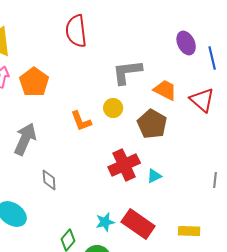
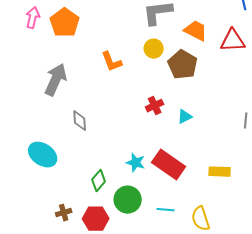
red triangle: (202, 100) -> (233, 41), turned -44
yellow circle: (113, 108) -> (154, 49), moved
red cross: (124, 165) -> (155, 106), size x0.6
cyan star: (105, 222) -> (136, 163), turned 30

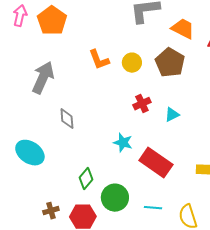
yellow circle: (154, 49) -> (132, 63), moved
cyan star: (136, 163) -> (123, 143), moved

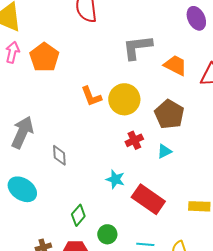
yellow circle: (132, 63) -> (124, 99), size x1.6
brown pentagon: (170, 63) -> (169, 114), moved
gray arrow: (43, 78) -> (22, 132), moved
green circle: (115, 198) -> (107, 234), size x0.7

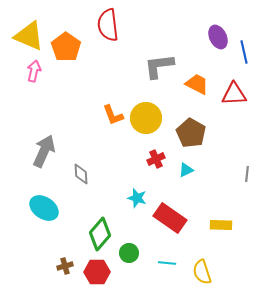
orange pentagon: (44, 57) -> (66, 47), moved
green diamond: (78, 215) -> (100, 234), size x1.5

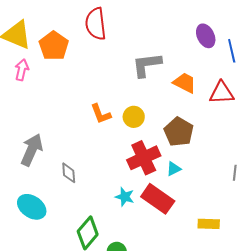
yellow circle: (146, 118) -> (134, 117), size x0.7
red cross: (156, 159) -> (144, 158), size x1.8
red rectangle: (170, 218) -> (158, 199), moved

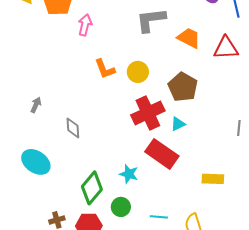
pink arrow: (22, 70) -> (85, 25), moved
gray arrow: (32, 150) -> (36, 105), size x0.5
cyan star: (125, 197) -> (129, 174), moved

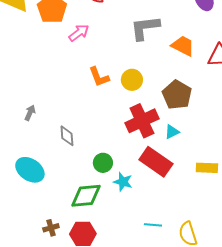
pink arrow: (85, 25) -> (79, 33), turned 40
yellow rectangle: (213, 179) -> (207, 168), moved
green diamond: (92, 188) -> (86, 196), turned 44
green circle: (121, 207) -> (103, 163), moved

